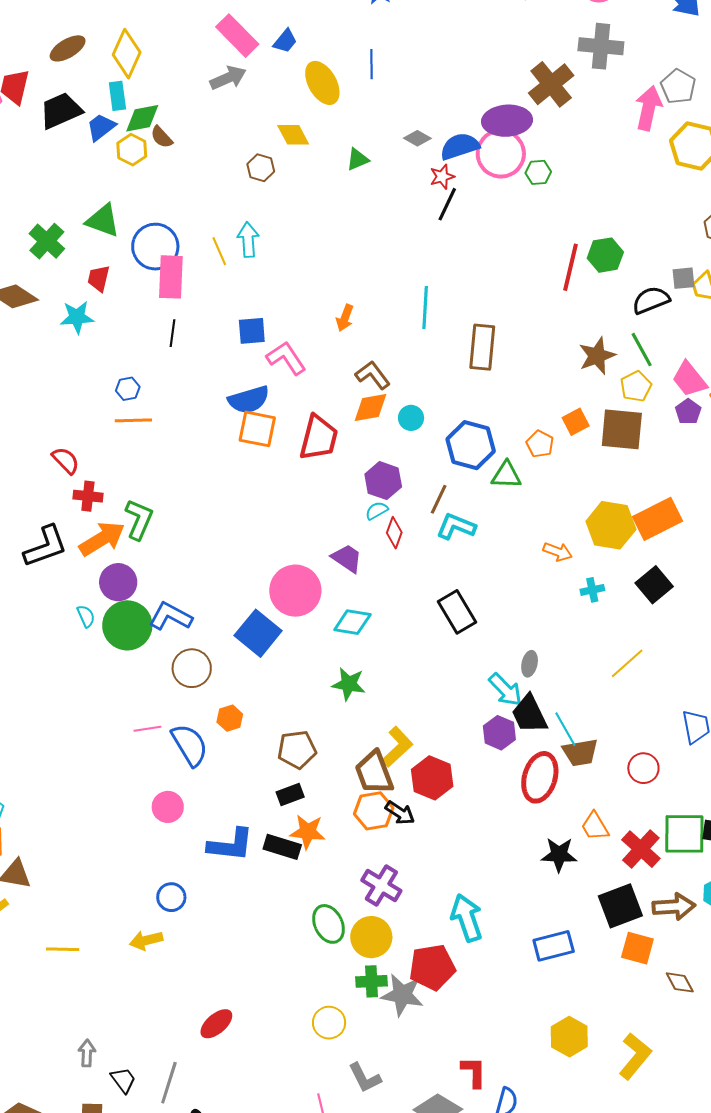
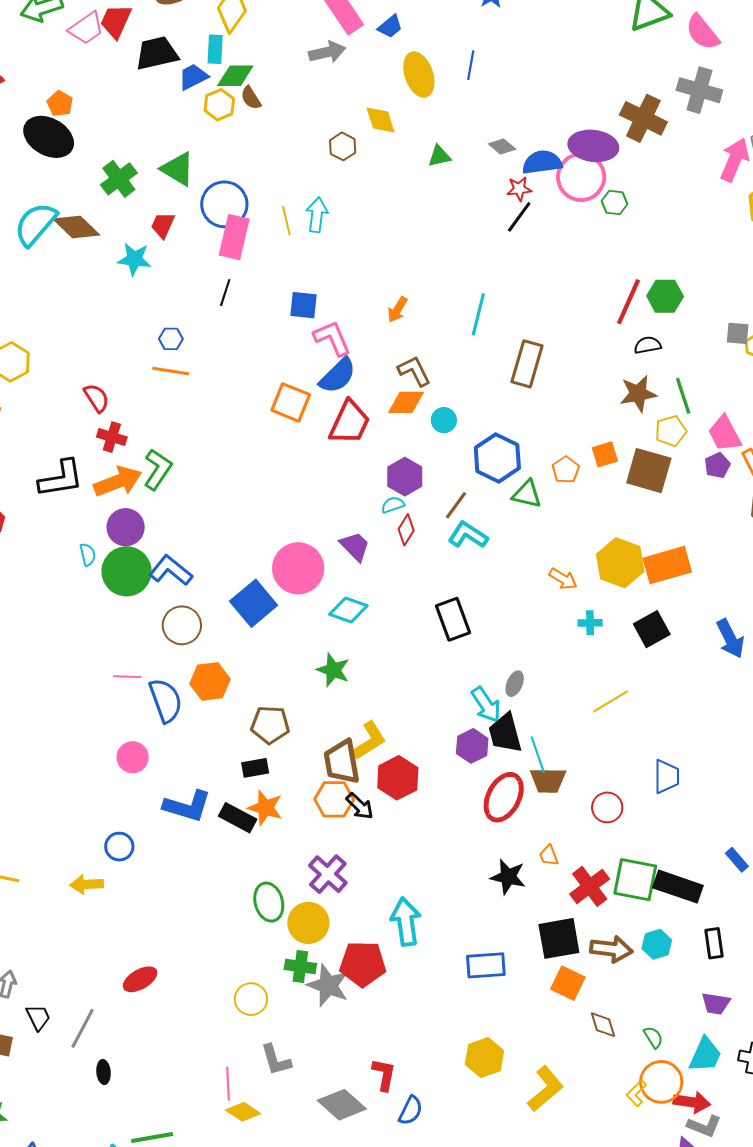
brown cross: (551, 84) -> (643, 118), turned -36
black semicircle: (651, 300) -> (648, 345), moved, size x0.7
blue semicircle: (249, 400) -> (338, 376), moved, turned -39
orange hexagon: (230, 718) -> (210, 681), size x1.5
orange trapezoid: (595, 826) -> (549, 856), size x0.7

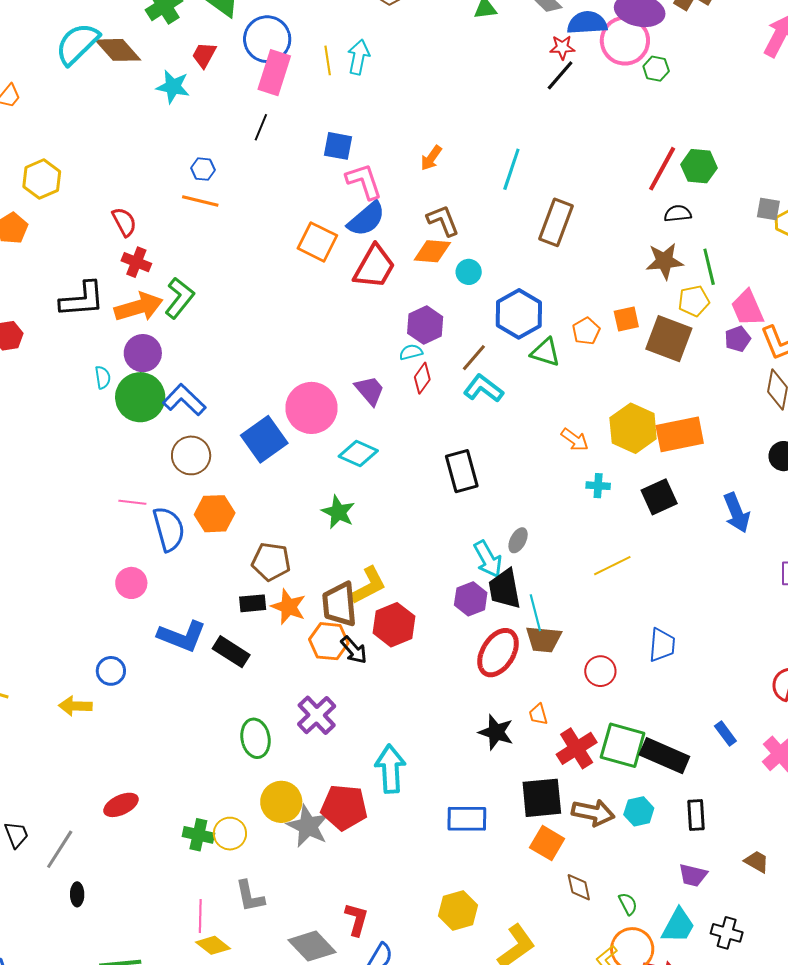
orange star: (265, 808) -> (289, 607), moved
yellow circle: (308, 923) -> (281, 802), moved
green cross: (300, 966) -> (198, 835), moved

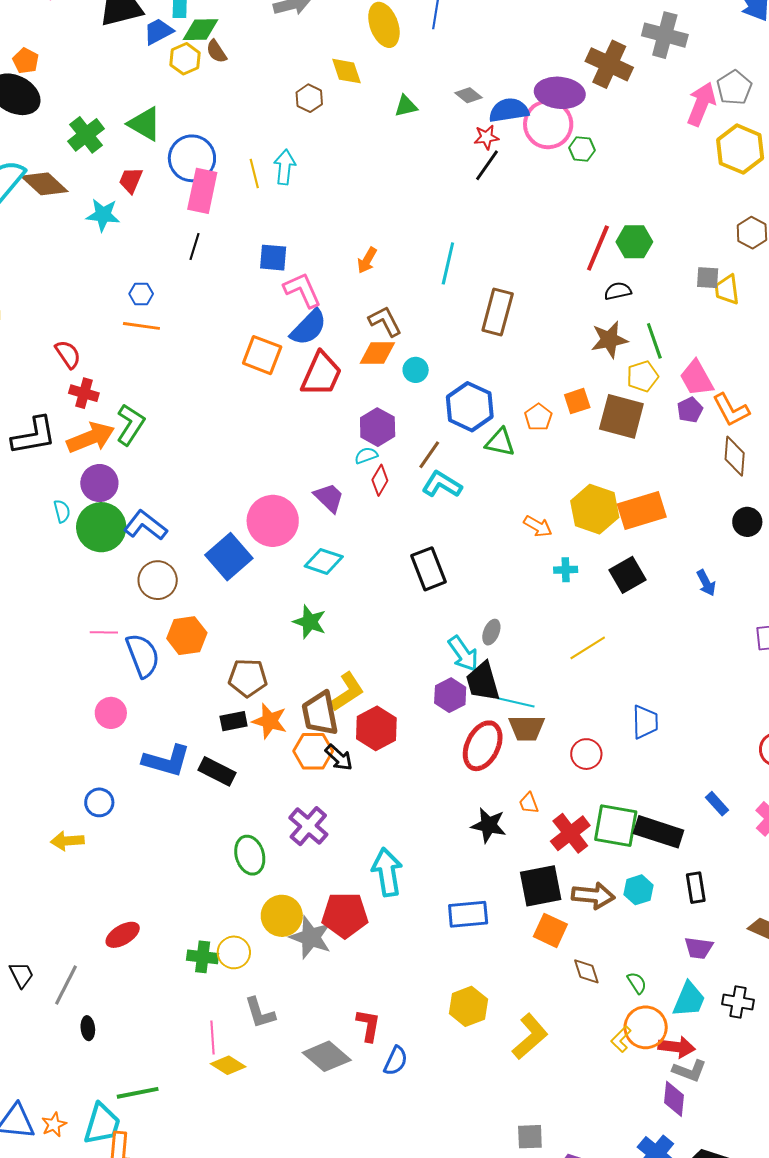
blue arrow: (737, 513) -> (706, 583), size x0.7
cyan line: (535, 613) -> (516, 702), turned -57

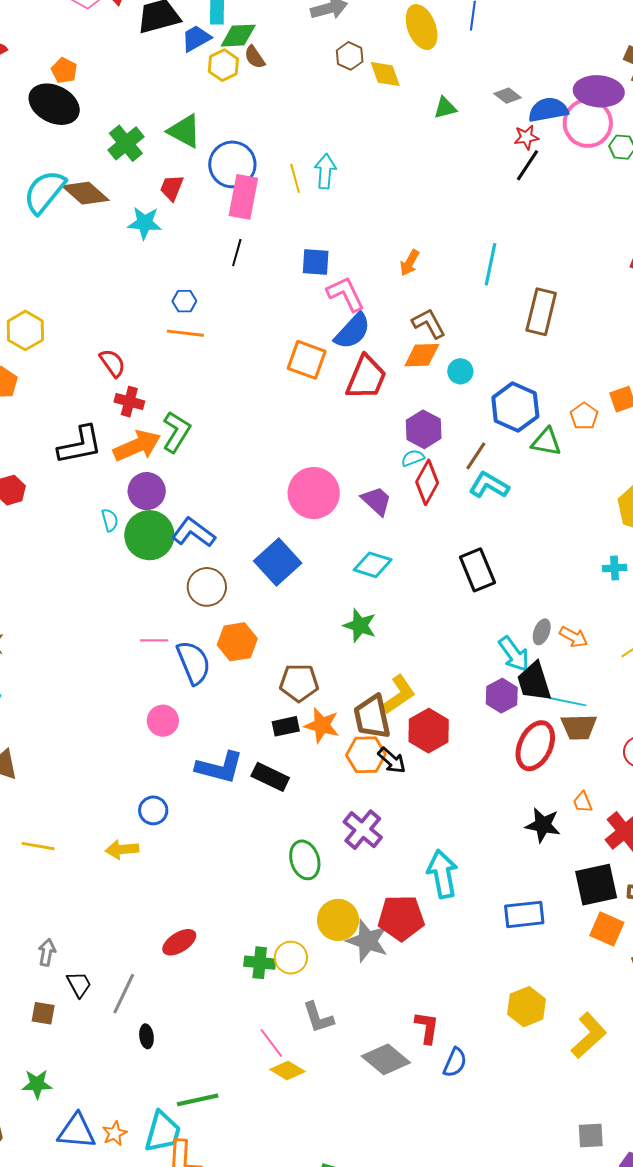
brown hexagon: (309, 98) -> (350, 56), moved
red diamond: (380, 480) -> (427, 482), size x1.4
pink circle: (273, 521) -> (314, 493), moved
orange arrow: (538, 526) -> (574, 637), moved
pink line: (213, 1037) -> (271, 1043), turned -32

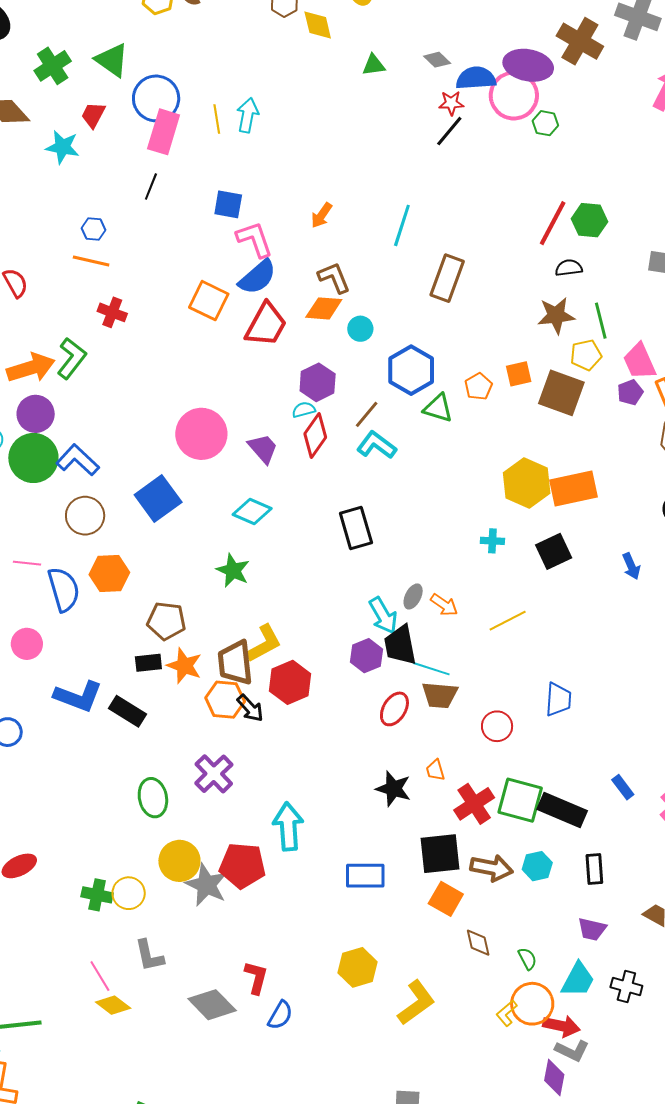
red cross: (129, 402) -> (112, 312), moved
red ellipse: (535, 746) -> (394, 709), size x0.7

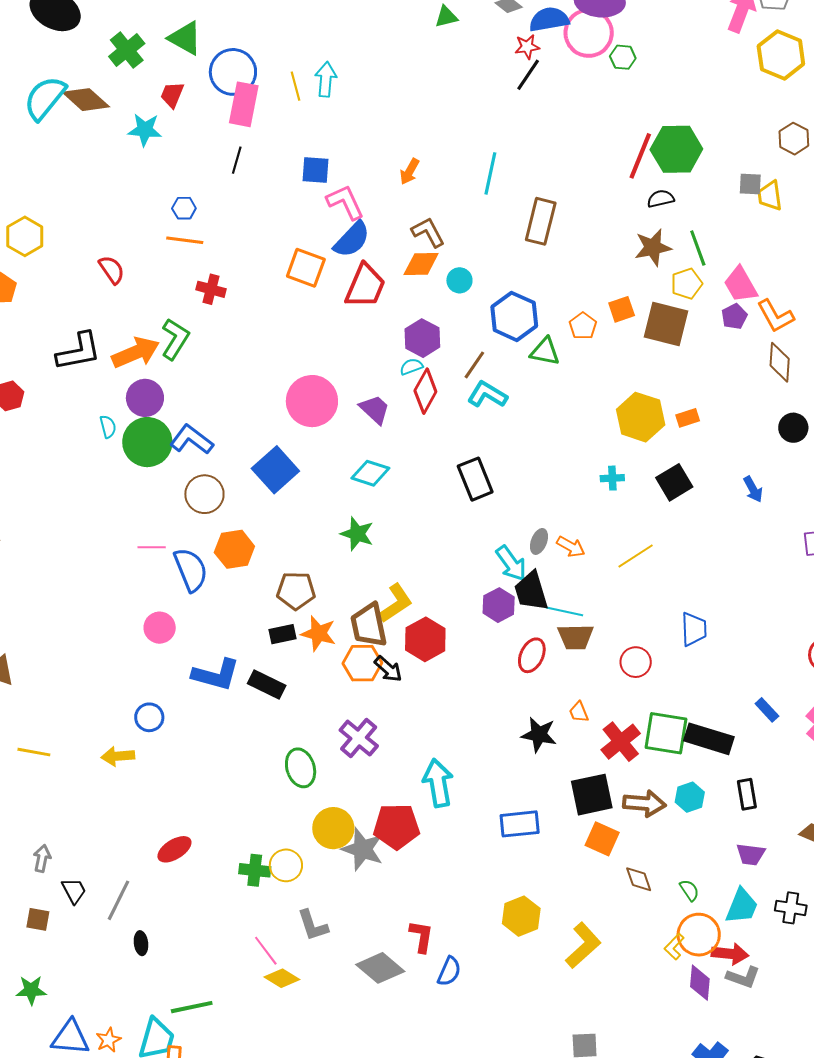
green hexagon: (589, 220) -> (676, 149), size x1.4
orange rectangle: (573, 488) -> (688, 418), size x0.5
purple diamond: (554, 1077) -> (700, 983), moved

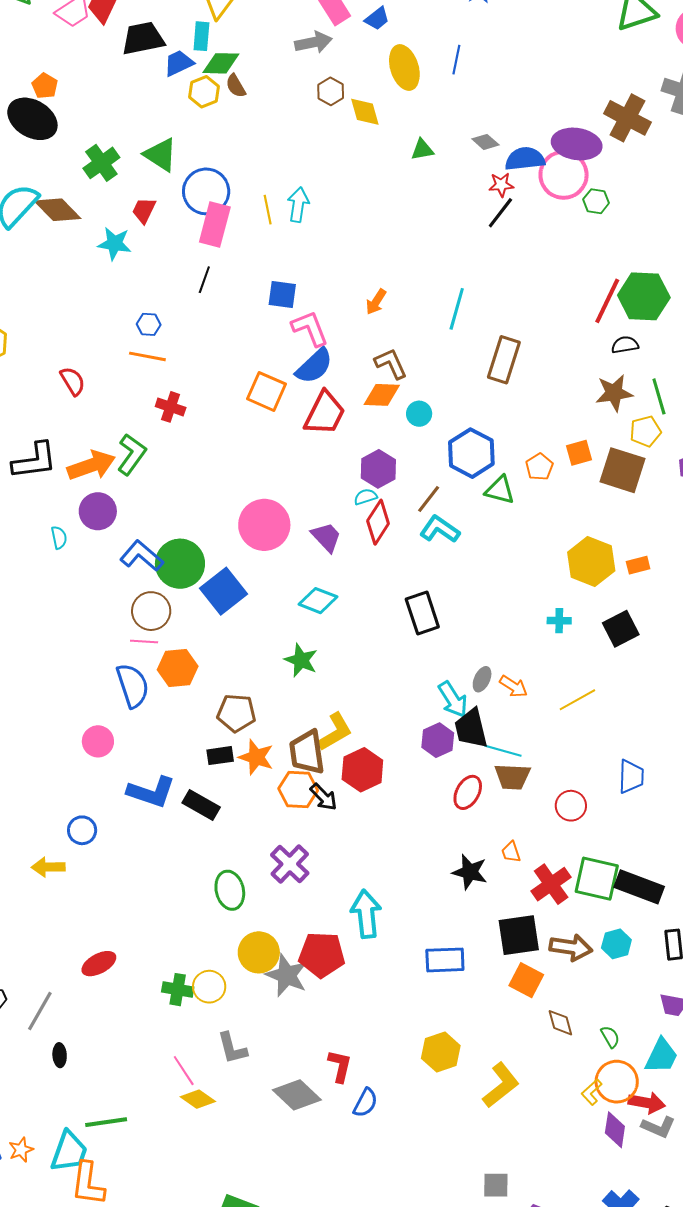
green circle: (147, 442) -> (180, 564), moved
pink line: (152, 547) -> (144, 641), moved

